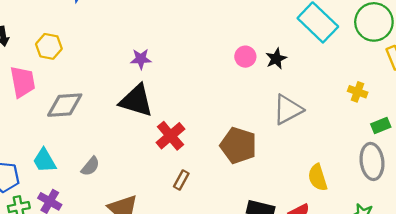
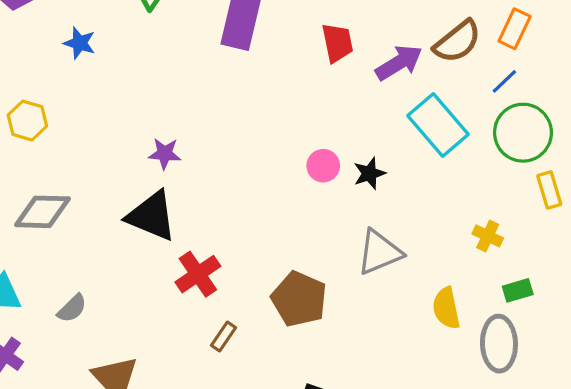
yellow semicircle: (318, 177) -> (446, 308), moved
brown rectangle: (181, 180) -> (223, 336), moved

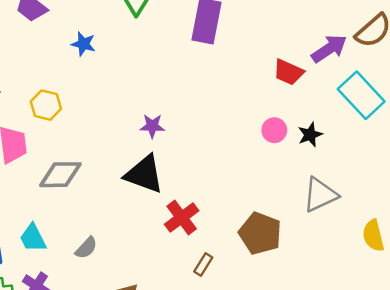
red trapezoid: (337, 43) -> (288, 72), moved, turned 128

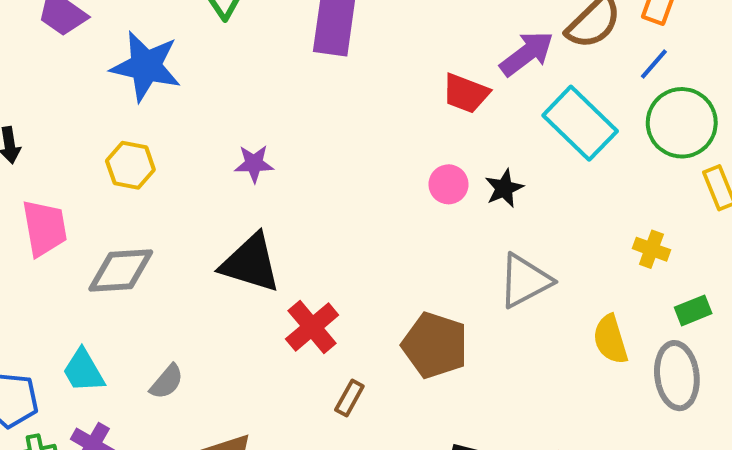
blue star: (83, 44) -> (146, 66), size x1.8
yellow hexagon: (46, 105) -> (130, 165), moved
purple star: (152, 126) -> (254, 164), moved

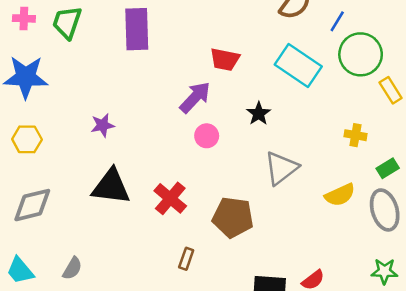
purple arrow: (527, 54) -> (195, 97), moved
pink circle: (448, 184) -> (207, 136), moved
red cross: (312, 327) -> (170, 198), moved
yellow semicircle: (610, 339) -> (340, 195), turned -88

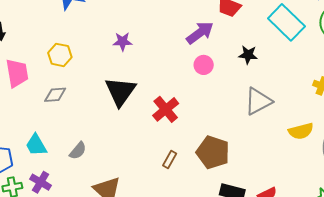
black star: (259, 114) -> (248, 55), turned 30
yellow hexagon: (27, 139) -> (60, 55), moved
black triangle: (111, 187) -> (120, 91), turned 48
gray diamond: (32, 205) -> (55, 95), size x0.7
brown pentagon: (233, 217) -> (213, 152), moved

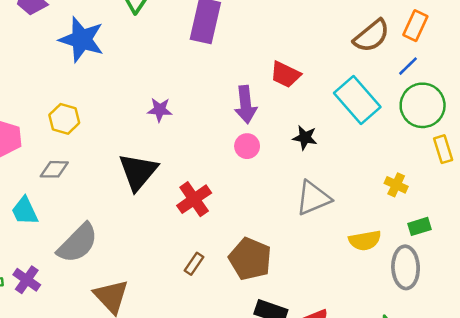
purple arrow: (200, 33) -> (246, 105), turned 116
purple star: (123, 42) -> (160, 110), moved
cyan trapezoid: (36, 145) -> (25, 211), moved
gray semicircle: (78, 151) -> (78, 243), size x1.8

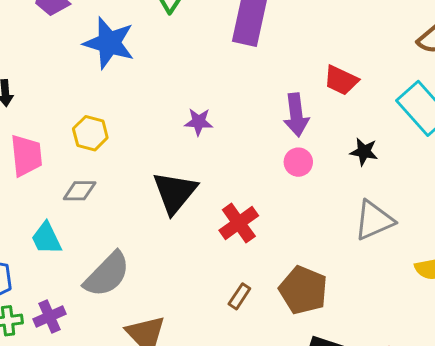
purple cross: (27, 280) -> (50, 316), turned 32

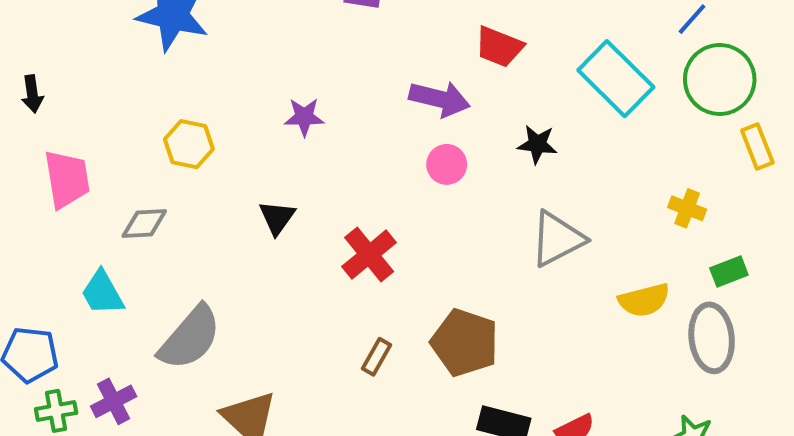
purple arrow: (296, 115) -> (440, 99), turned -66
yellow hexagon: (90, 133) -> (189, 144), moved
black triangle: (175, 192) -> (277, 218), size x0.6

